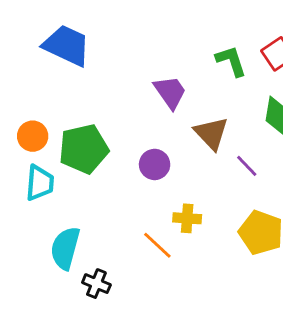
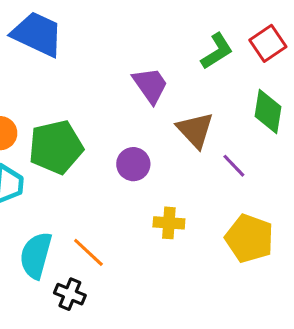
green L-shape: (231, 61) -> (217, 51), turned 76
orange line: (157, 245) -> (88, 252), moved

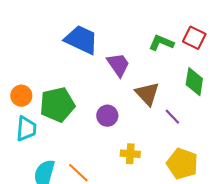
blue trapezoid: (37, 34) -> (81, 40), moved
red square: (268, 43) -> (194, 38), turned -30
green L-shape: (217, 51) -> (161, 43), turned -125

